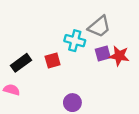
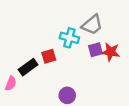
black rectangle: (21, 63) -> (28, 67), moved
pink semicircle: (12, 90) -> (11, 83), turned 96

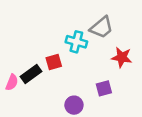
purple square: (95, 50) -> (104, 88), moved
pink semicircle: (11, 83) -> (12, 82), moved

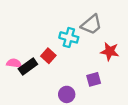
red square: (54, 62) -> (48, 56), turned -32
pink semicircle: (12, 82) -> (14, 63), moved, turned -104

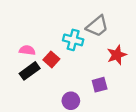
red star: (110, 51) -> (117, 55), turned -30
pink semicircle: (14, 63) -> (27, 50), moved

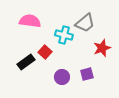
pink semicircle: (27, 50) -> (30, 21), moved, size x1.5
purple circle: (71, 101) -> (62, 77), moved

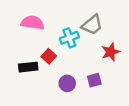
cyan cross: (64, 35) -> (69, 38), turned -36
black rectangle: (26, 62) -> (28, 67), turned 30

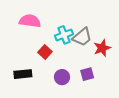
gray trapezoid: (92, 25) -> (82, 37), moved
black rectangle: (28, 67) -> (23, 74), moved

